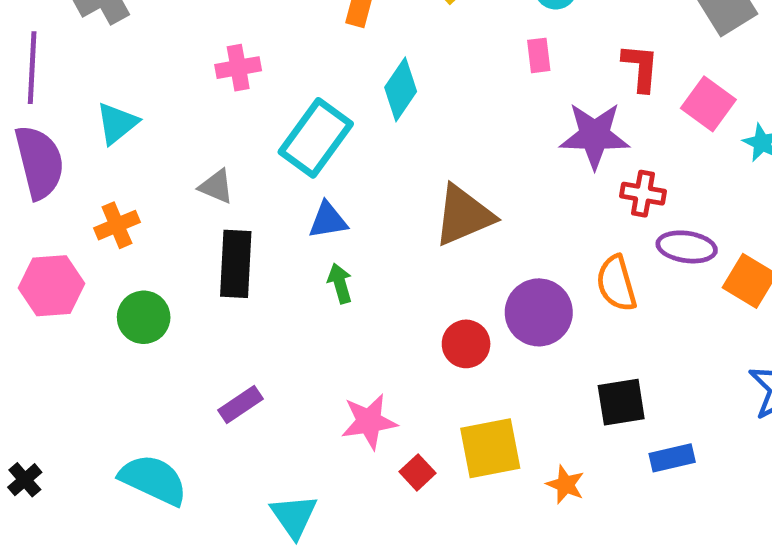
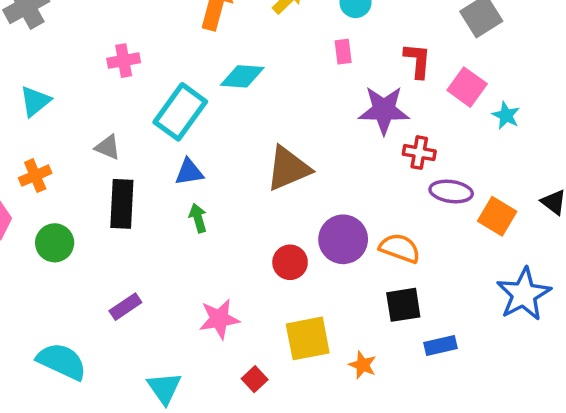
cyan diamond: (401, 89) -> (242, 76), turned 60
orange semicircle: (616, 283) -> (400, 248), moved, turned 126
red square: (418, 472) -> (255, 379), moved

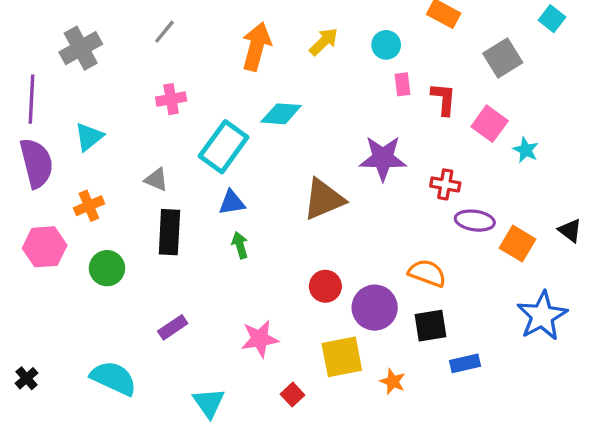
pink rectangle: (343, 52) -> (403, 84), moved
purple star: (384, 110) -> (383, 158), moved
purple circle: (343, 239) -> (375, 308), moved

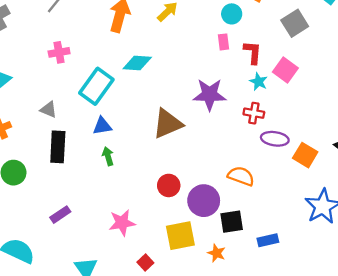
cyan circle: (386, 45) -> (232, 14), moved
cyan star: (526, 150) -> (259, 82), moved
black square: (430, 326) -> (232, 222), moved

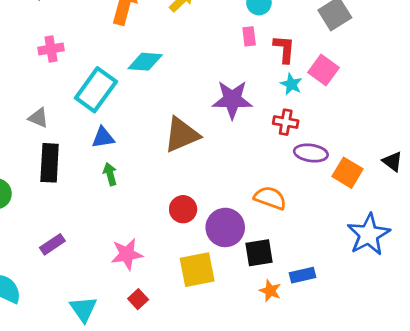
orange star: (217, 253) -> (270, 291), moved
red square: (145, 262) -> (138, 299), moved

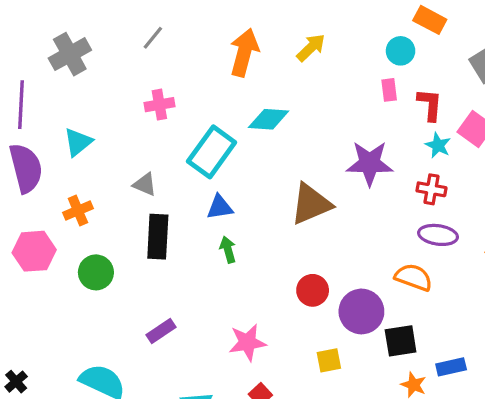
purple ellipse: (311, 153) -> (438, 235), moved
yellow square: (197, 270) -> (329, 360), size x0.6

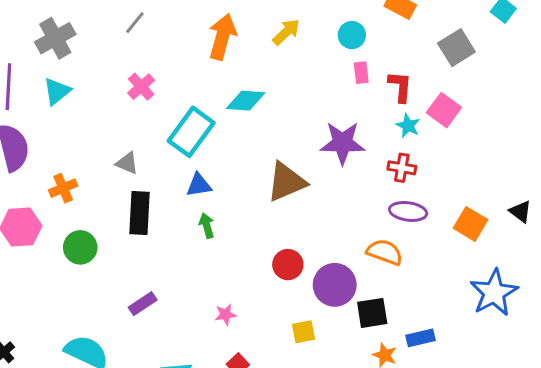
cyan circle: (401, 51) -> (352, 35), moved
pink cross: (159, 105) -> (141, 87), turned -32
cyan triangle: (78, 142) -> (57, 91), moved
pink star: (247, 342) -> (225, 315), size x0.6

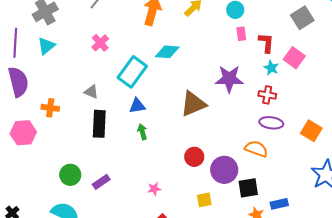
orange cross: (63, 188) -> (50, 108), turned 30
green circle: (80, 247) -> (70, 175), moved

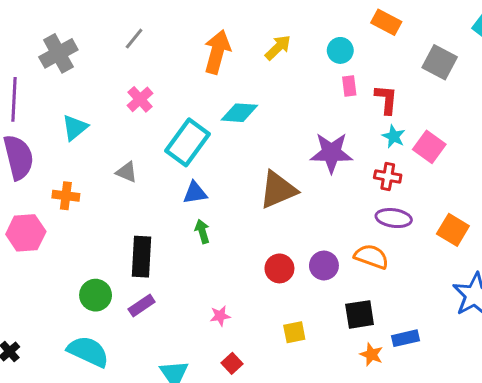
gray square: (302, 18) -> (440, 62), turned -30
cyan triangle: (46, 46) -> (75, 128), moved
pink square: (294, 58) -> (429, 147), moved
black rectangle: (99, 124) -> (142, 257), moved
purple circle: (224, 170) -> (324, 265), moved, size x0.7

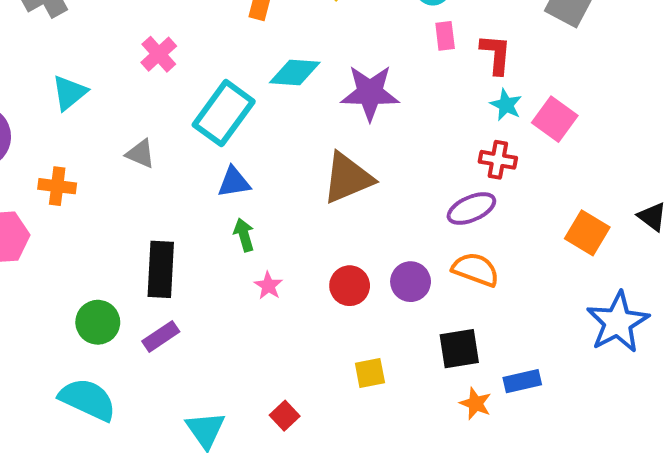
purple star: (331, 153) -> (370, 93), moved
purple ellipse: (394, 218) -> (471, 209), moved, turned -32
pink star: (220, 316) -> (268, 286), moved, turned -30

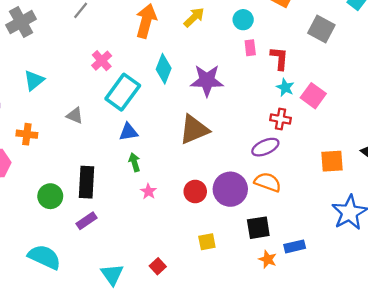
pink cross: (159, 54) -> (102, 61), moved
cyan diamond: (295, 72) -> (164, 69), turned -72
orange square: (587, 233) -> (332, 161), turned -35
purple circle: (411, 282) -> (230, 189), size x1.5
green circle: (98, 322) -> (50, 196), moved

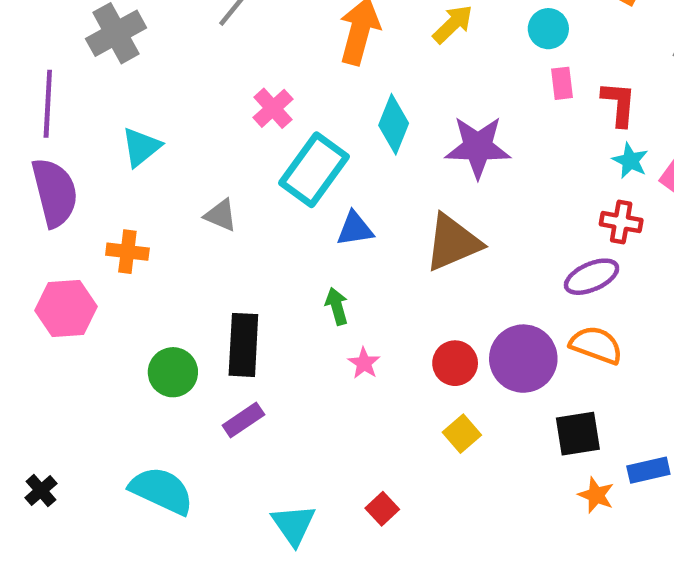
blue triangle: (129, 132) -> (355, 229), moved
yellow square: (207, 242) -> (462, 434), moved, turned -30

